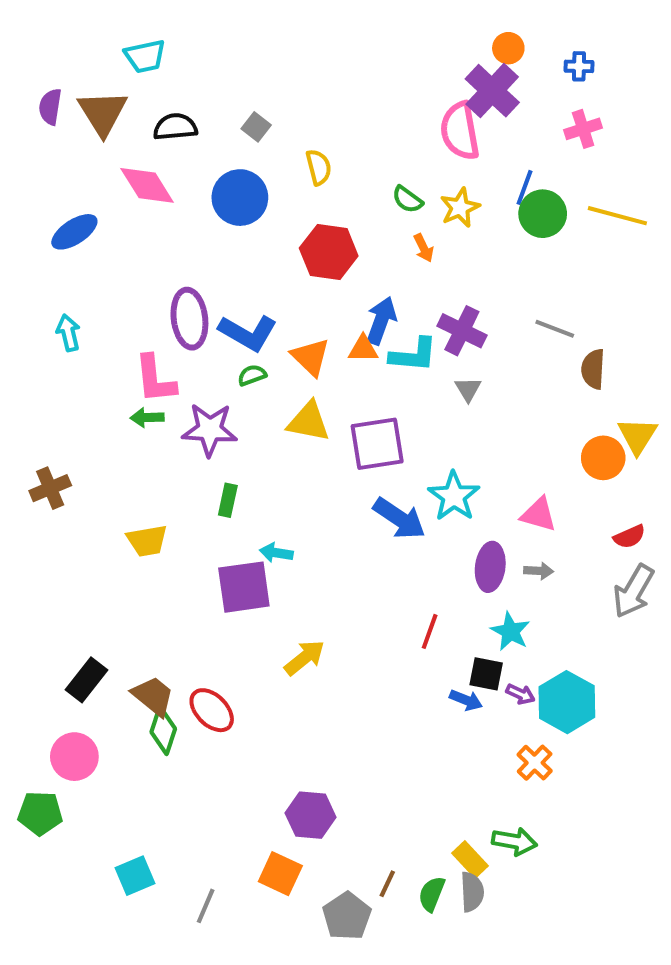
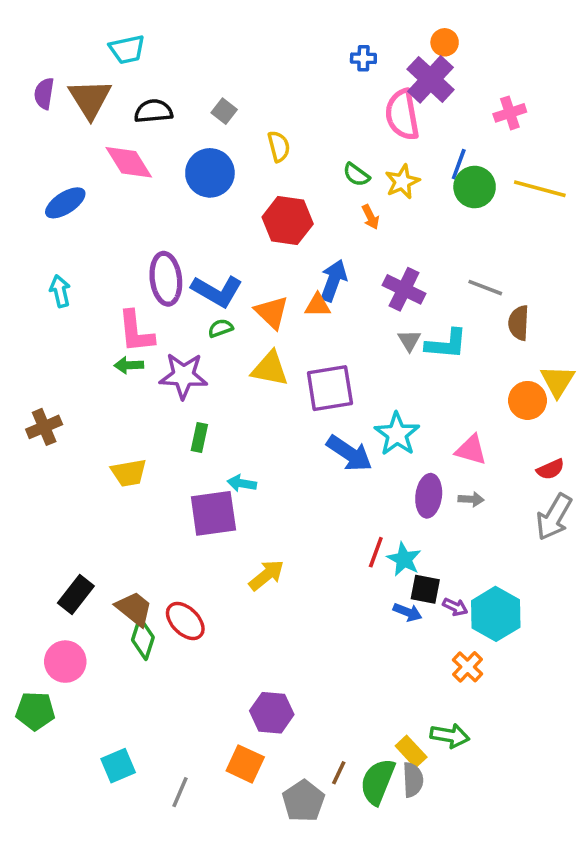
blue cross: (579, 66) -> (363, 58), moved
cyan L-shape: (413, 355) -> (446, 344), moved
cyan star: (510, 631) -> (404, 559), moved
green semicircle: (432, 894) -> (378, 782), size x1.5

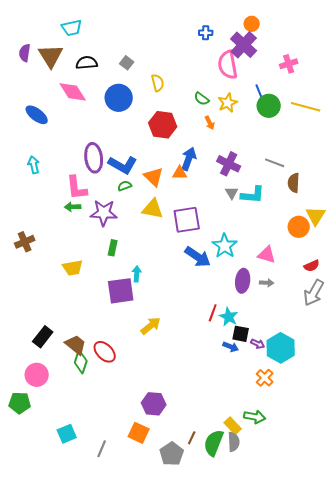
blue line: (459, 164) -> (260, 93), turned -42
blue ellipse: (65, 203) -> (37, 115), turned 70
cyan arrow: (242, 483) -> (137, 274), turned 84

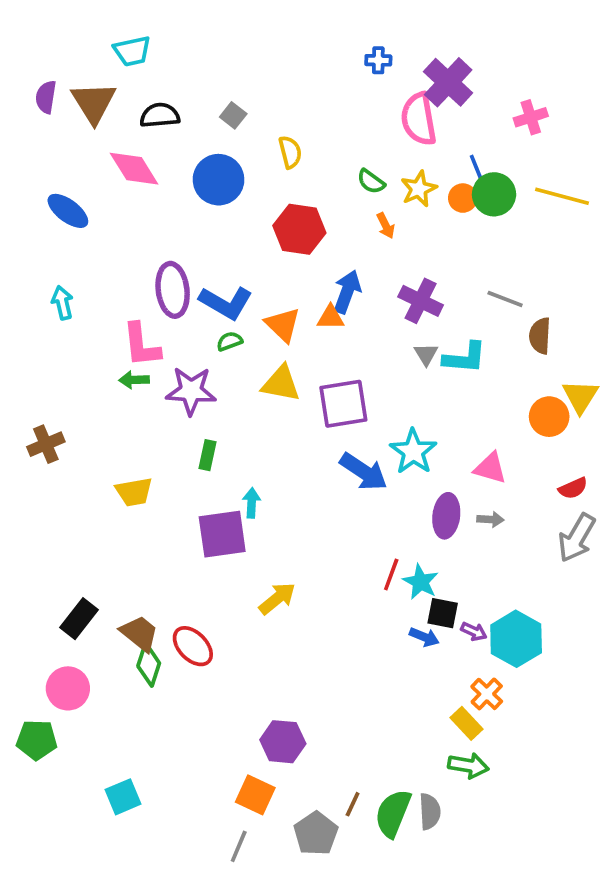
orange circle: (252, 24) -> (463, 198), moved
yellow rectangle: (233, 426) -> (466, 723), moved
gray line: (102, 449) -> (239, 846), moved

